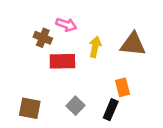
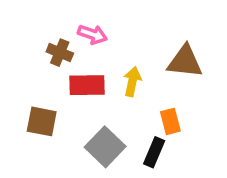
yellow arrow: (95, 47) -> (132, 82), moved
gray square: (75, 106) -> (105, 147), size x1.5
brown square: (30, 108) -> (42, 121), moved

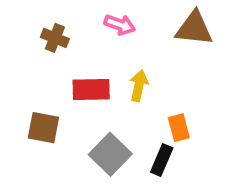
pink arrow: (92, 34) -> (120, 25), moved
brown cross: (60, 53) -> (55, 38), moved
brown triangle: (185, 62) -> (194, 28), moved

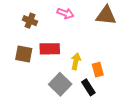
yellow arrow: (139, 86) -> (76, 61), moved
brown square: (43, 128) -> (24, 54), moved
black rectangle: (162, 160) -> (88, 87), turned -56

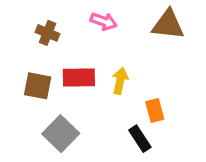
yellow arrow: (76, 61) -> (120, 81), moved
gray square: (60, 84) -> (61, 134), moved

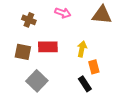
yellow arrow: (120, 81) -> (82, 49), moved

